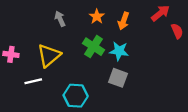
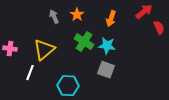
orange star: (97, 17) -> (77, 15), moved
white line: (33, 81) -> (30, 73), turned -56

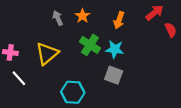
white line: (30, 73) -> (19, 78), moved, turned -63

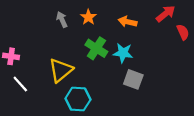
orange arrow: (119, 20) -> (128, 22), turned 84
yellow triangle: (47, 54) -> (61, 70), moved
gray square: (114, 75) -> (133, 79), moved

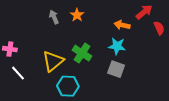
orange arrow: (128, 22) -> (122, 25), moved
green cross: (96, 48) -> (82, 53), moved
cyan star: (123, 53) -> (117, 46), moved

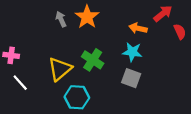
orange star: (77, 15) -> (87, 17), size x1.5

